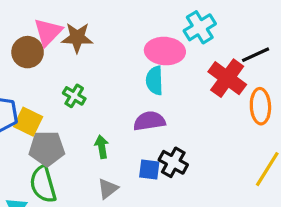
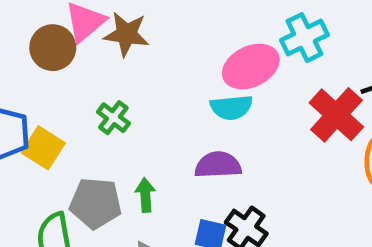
pink ellipse: (165, 51) -> (251, 67), turned -36
cyan semicircle: (155, 80) -> (231, 107), turned -100
gray pentagon: (47, 148) -> (96, 203), moved

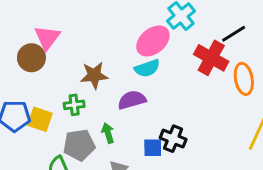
brown star: (126, 34) -> (94, 75), moved
green cross: (113, 118) -> (74, 105), moved, turned -30
purple semicircle: (218, 165) -> (132, 100), moved

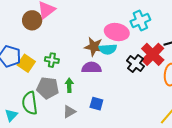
pink ellipse: (153, 41) -> (117, 32), turned 35
brown star: (94, 75) -> (94, 47), moved
black cross: (173, 139) -> (135, 63), moved

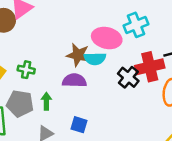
red cross: (153, 54) -> (150, 67), turned 30

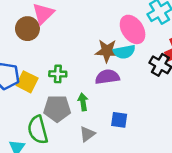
pink ellipse: (107, 38) -> (133, 29), turned 52

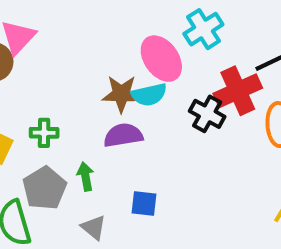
gray pentagon: (57, 109) -> (44, 188), turned -30
gray triangle: (87, 134) -> (94, 227), turned -42

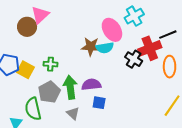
purple semicircle: (123, 135) -> (91, 85), moved
green arrow: (85, 176) -> (70, 87), size x1.6

